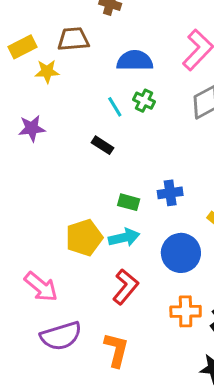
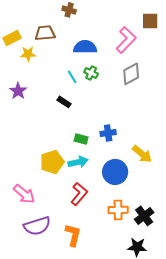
purple star: (32, 128) -> (18, 91), turned -30

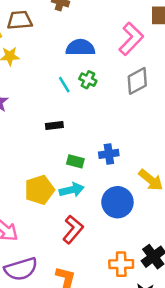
brown trapezoid: (45, 33) -> (20, 20), moved
black rectangle: (64, 102) -> (54, 125), moved, turned -40
orange cross: (118, 210) -> (121, 264), moved

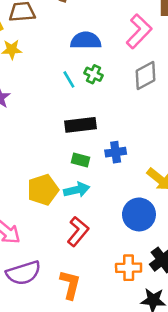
black rectangle: (54, 125) -> (81, 125), moved, size x1.6
blue circle: (117, 202) -> (139, 214), moved

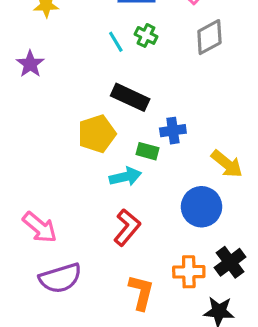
black rectangle: (81, 125) -> (130, 97), turned 32
green rectangle: (81, 160) -> (148, 151), moved
yellow pentagon: (43, 190) -> (97, 134), moved
orange L-shape: (70, 285) -> (141, 292), moved

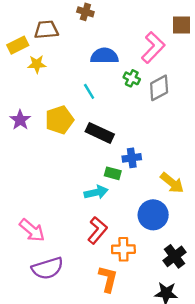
green cross: (146, 35) -> (132, 78), moved
purple star: (30, 64) -> (20, 120), moved
yellow pentagon: (97, 134) -> (59, 120), moved
orange cross: (189, 272) -> (123, 249), moved

